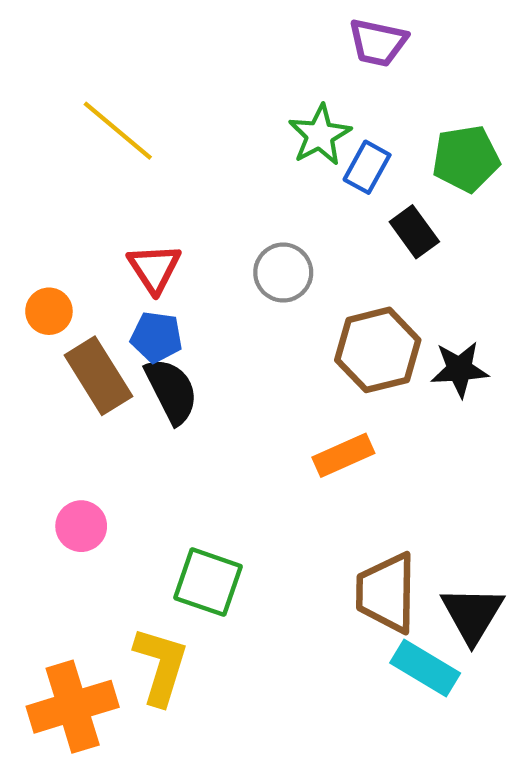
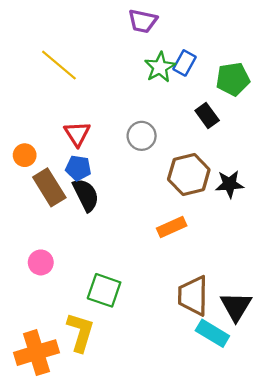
purple trapezoid: (378, 43) -> (143, 21), moved
blue rectangle: (367, 167) -> (185, 63), moved

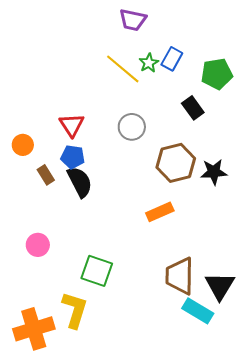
yellow line: (59, 65) -> (123, 69), moved
green star: (160, 67) -> (149, 63), size x0.7
brown rectangle: (49, 187) -> (46, 175), size x0.6

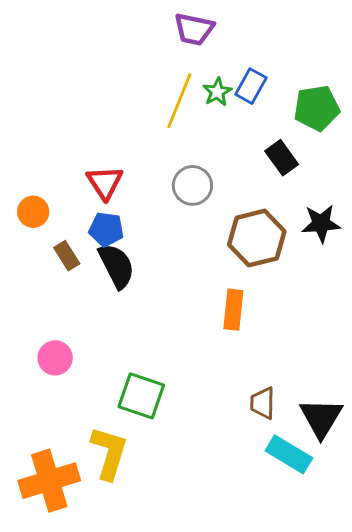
yellow line: (123, 69) -> (179, 101), turned 72
black star: (214, 172) -> (321, 223), moved
orange rectangle: (160, 212) -> (233, 310), turned -60
brown trapezoid: (180, 276) -> (263, 403), size x0.6

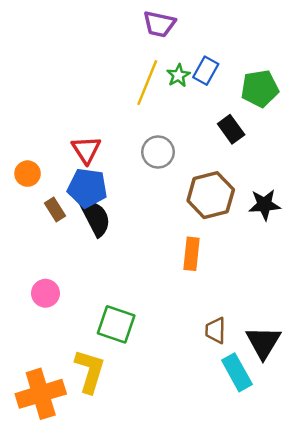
black star: (321, 223) -> (265, 205), moved
blue pentagon: (106, 229) -> (87, 188), size x1.4
cyan rectangle: (289, 454) -> (237, 372), turned 30

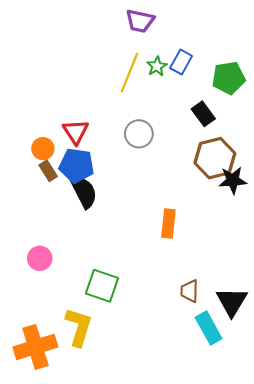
orange circle: (28, 174) -> (43, 149), moved
brown hexagon: (211, 195) -> (215, 158), moved
brown rectangle: (55, 209) -> (48, 171), moved

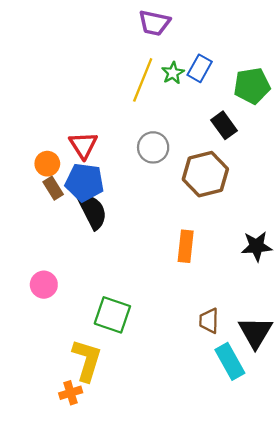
brown hexagon: (215, 158) -> (205, 174), moved
black star: (233, 180) -> (257, 246), moved
orange cross: (35, 347) -> (71, 393), moved, size x0.5

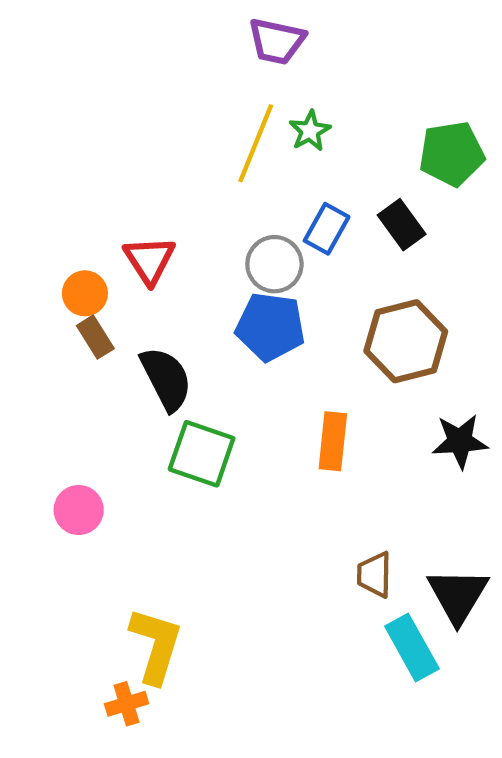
blue rectangle: (200, 68) -> (327, 229), moved
brown hexagon: (205, 174) -> (406, 341), moved
blue pentagon: (84, 182) -> (270, 327), moved
green square: (112, 315) -> (202, 454), moved

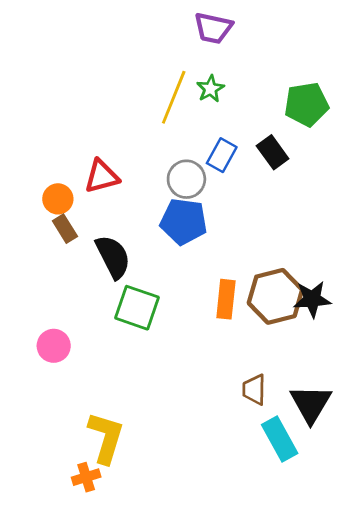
purple trapezoid: (277, 41) -> (213, 28), moved
red triangle: (149, 260) -> (102, 176), turned 48
brown hexagon: (406, 341) -> (275, 296), moved

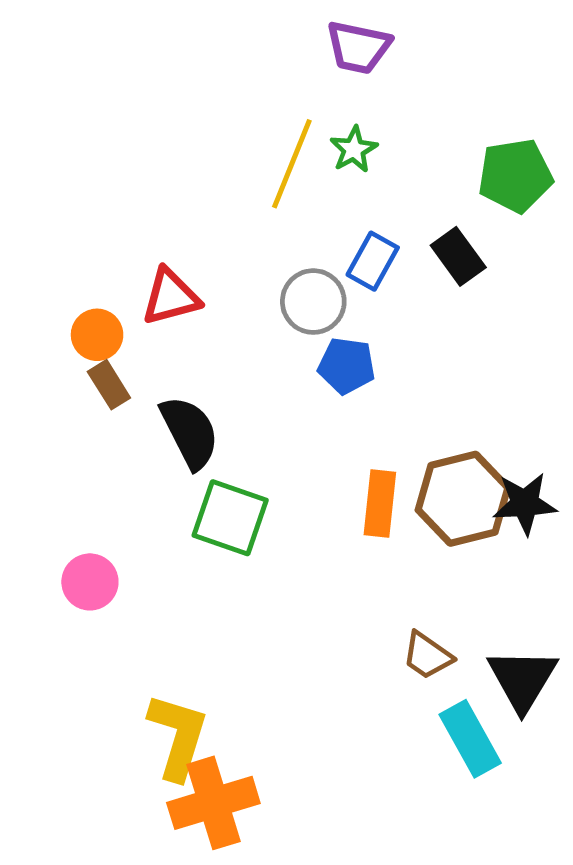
blue pentagon: (184, 222) -> (347, 366), moved, size x0.7
brown trapezoid: (254, 390) -> (427, 656), turned -56
orange cross: (86, 477) -> (213, 803), moved, size x1.8

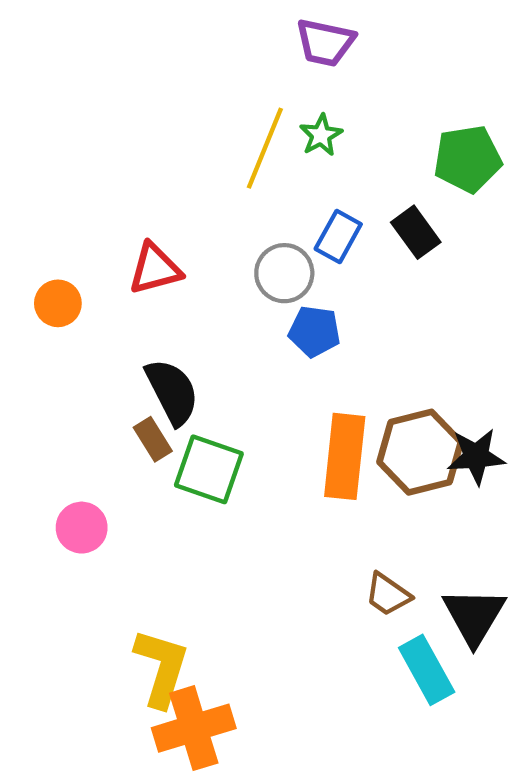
orange circle: (97, 335) -> (58, 303), moved
brown rectangle: (109, 385) -> (153, 439), moved
orange rectangle: (380, 504) -> (345, 456), size x1.4

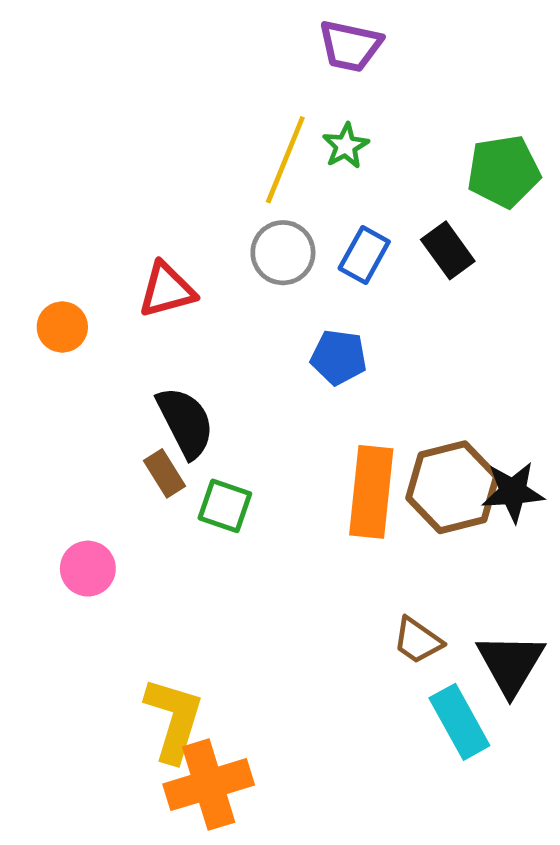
gray circle: (284, 273) -> (283, 253), moved
green square: (209, 469) -> (225, 506), size x0.7

